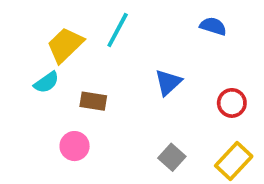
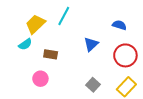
blue semicircle: (213, 26) -> (119, 25), moved
red circle: (232, 103) -> (125, 55), size x1.5

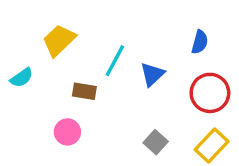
cyan line: (64, 16) -> (115, 61), moved
blue semicircle: (119, 25) -> (200, 42), turned 88
cyan semicircle: (25, 44) -> (22, 78), moved

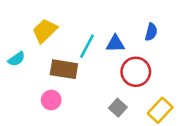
blue triangle: (152, 74) -> (115, 44), moved, turned 42
brown rectangle: (84, 91) -> (64, 69), size x1.5
red circle: (210, 93) -> (136, 72), moved

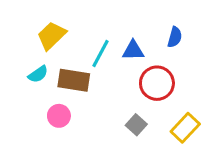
cyan semicircle: (17, 59) -> (38, 74), moved

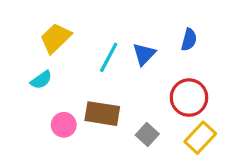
blue triangle: (133, 50) -> (144, 54), turned -45
brown rectangle: (74, 80) -> (102, 114), moved
red circle: (157, 83) -> (189, 98), moved

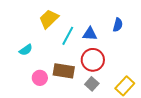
yellow trapezoid: (56, 38) -> (49, 19), moved
blue triangle: (144, 54) -> (90, 34), turned 49
red circle: (189, 98) -> (93, 60), moved

